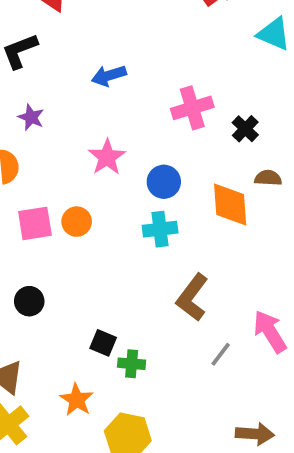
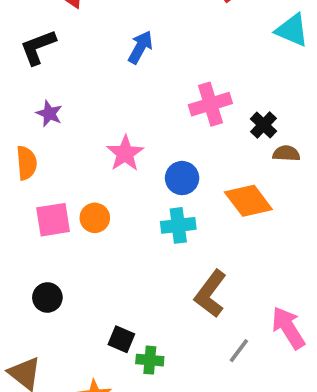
blue arrow: (109, 76) -> (140, 47), moved, turned 136
brown semicircle: (268, 178) -> (286, 153), moved
orange diamond: (230, 205) -> (248, 201), turned -33

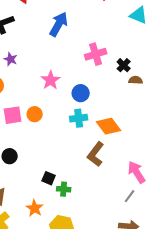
blue arrow: (140, 47) -> (59, 24), size x1.4
orange diamond: (248, 201) -> (109, 126), moved
gray line: (239, 351) -> (130, 196), moved

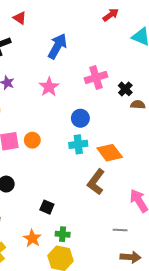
pink star: (51, 80) -> (49, 87), moved
green cross: (64, 189) -> (63, 234), moved
gray line: (130, 196) -> (120, 230), moved, turned 56

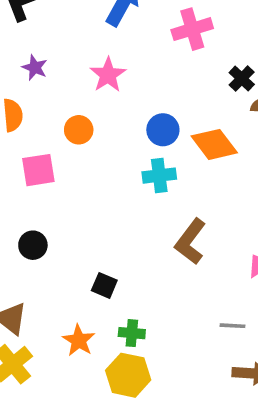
pink cross: (96, 77) -> (192, 29), moved
orange circle: (32, 140) -> (79, 130), moved
orange diamond: (110, 153) -> (214, 144), moved

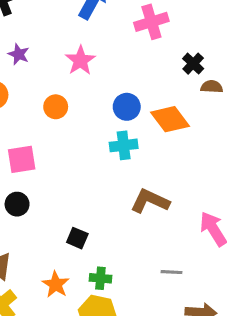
pink square: (38, 170) -> (22, 159), moved
brown L-shape: (190, 241) -> (150, 201), turned 78
gray line: (232, 326) -> (172, 272), moved

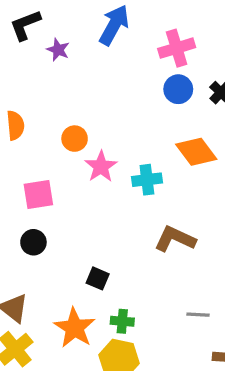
purple star: (19, 54) -> (58, 50), moved
pink star: (80, 60) -> (101, 167), moved
blue circle: (127, 107) -> (178, 89), moved
orange star: (56, 284) -> (75, 328), size x1.4

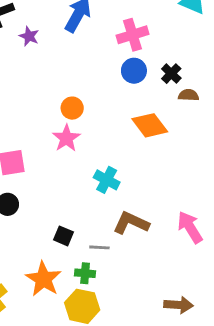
orange circle: (75, 139) -> (72, 108), moved
cyan cross: (147, 180) -> (107, 180), moved, turned 35
brown L-shape: (175, 239) -> (131, 223), moved
gray line: (198, 315) -> (99, 247), moved

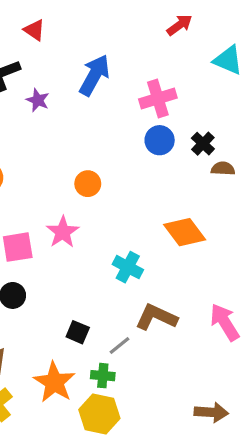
orange diamond: (150, 125) -> (185, 232), moved
pink star: (66, 138) -> (63, 232), moved
gray line: (99, 247) -> (119, 346), turned -42

